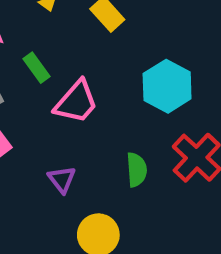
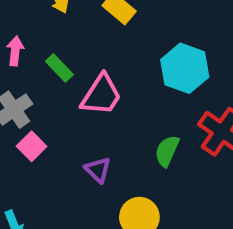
green semicircle: (137, 170) -> (167, 151), turned -144

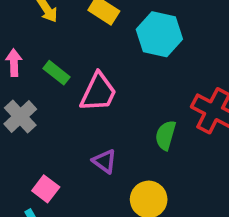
cyan hexagon: (185, 68) -> (159, 34), moved
pink square: (32, 146) -> (46, 189), moved

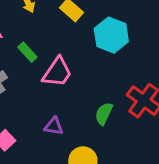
purple triangle: (105, 161) -> (54, 126), turned -36

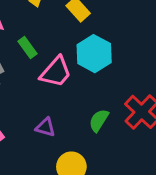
cyan hexagon: (111, 35) -> (94, 54), moved

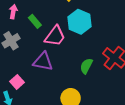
purple triangle: (45, 127) -> (43, 62), moved, size x1.5

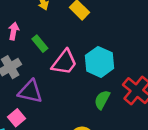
cyan hexagon: (80, 22) -> (99, 62), moved
purple triangle: (43, 62) -> (30, 92), moved

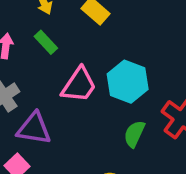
green rectangle: (40, 44) -> (46, 42), moved

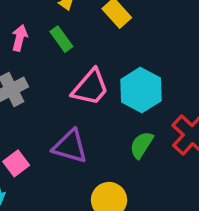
purple triangle: (34, 128) -> (70, 146), moved

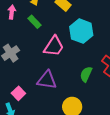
pink arrow: (20, 38) -> (12, 12), moved
cyan hexagon: (141, 90) -> (81, 31), moved

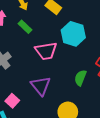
pink trapezoid: (54, 46) -> (46, 51), turned 50
purple triangle: (47, 80) -> (41, 86), turned 45

